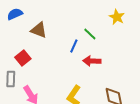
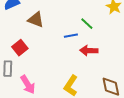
blue line: (74, 46) -> (71, 36), turned 56

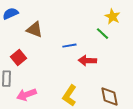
green line: (87, 24) -> (102, 34), moved
pink arrow: (28, 85) -> (26, 95), turned 102

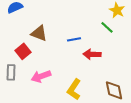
brown triangle: (34, 30) -> (39, 33), moved
pink arrow: (26, 95) -> (41, 76), moved

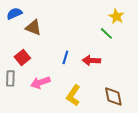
brown triangle: (39, 33) -> (33, 27), moved
blue line: (74, 39) -> (65, 57), moved, turned -64

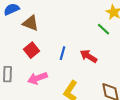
red square: (22, 57) -> (32, 50), moved
red arrow: (91, 60) -> (89, 56), turned 30

